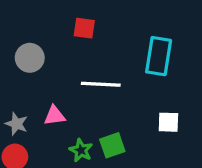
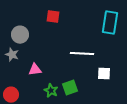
cyan rectangle: (159, 56) -> (110, 23), moved
white line: (101, 84) -> (82, 54), moved
gray star: (17, 124) -> (12, 55), moved

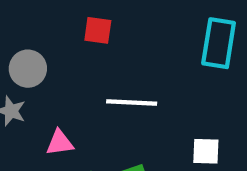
white line: (82, 54) -> (132, 102), moved

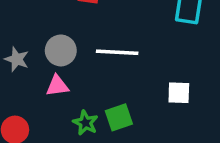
gray circle: (28, 69) -> (61, 50), moved

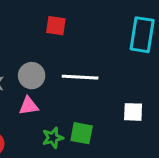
green square: (119, 117) -> (82, 133), turned 30
green star: (85, 123) -> (53, 138), turned 30

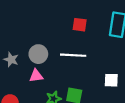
red square: (56, 26) -> (80, 25), moved

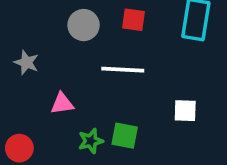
gray circle: (38, 54) -> (84, 25), moved
gray star: (11, 60) -> (26, 62), moved

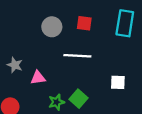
gray star: (26, 62) -> (15, 65), moved
green square: (125, 136) -> (78, 99), turned 30

